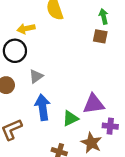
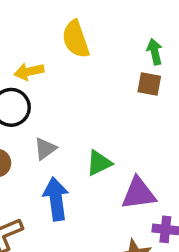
green triangle: (70, 118) -> (99, 163), moved

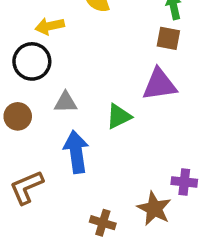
gray triangle: (45, 149) -> (66, 102), turned 35
purple triangle: (139, 193) -> (159, 84), moved

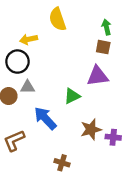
gray triangle: (66, 102) -> (27, 87), moved
blue arrow: (76, 152) -> (45, 118), turned -35
brown star: (154, 209) -> (91, 129), moved, turned 30

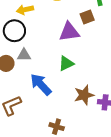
brown square: (103, 47) -> (87, 17), moved, turned -32
purple triangle: (98, 76) -> (69, 32), moved

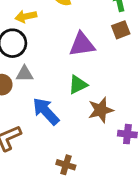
brown square: (87, 17) -> (121, 30), moved
brown star: (84, 95) -> (101, 110), moved

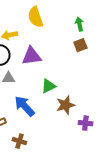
purple triangle: (82, 44) -> (31, 56), moved
brown cross: (66, 165) -> (19, 141), moved

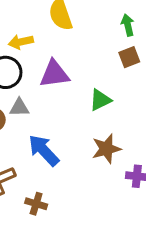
green triangle: (48, 86) -> (100, 100), moved

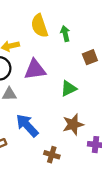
green arrow: (128, 25) -> (65, 34), moved
brown cross: (36, 204) -> (52, 155), moved

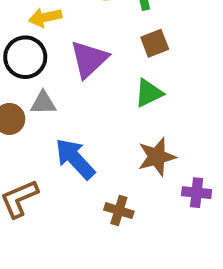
brown square: (90, 57) -> (155, 43), moved
purple triangle: (35, 69) -> (89, 59), turned -35

